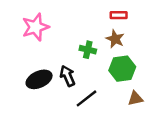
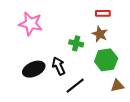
pink star: (35, 27) -> (31, 24), turned 30

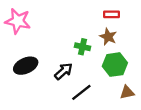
pink star: (31, 24) -> (18, 21), moved
black arrow: (59, 66) -> (64, 71), turned 72
black ellipse: (34, 69) -> (26, 66), moved

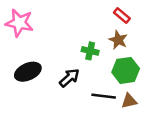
red rectangle: (111, 14) -> (122, 16), turned 40
black line: (81, 92) -> (104, 96), moved, turned 45
brown triangle: (127, 92) -> (129, 101), moved

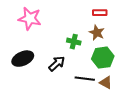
red rectangle: (122, 16) -> (100, 13), turned -40
pink star: (19, 23) -> (30, 19), moved
brown triangle: (129, 101) -> (106, 83), turned 40

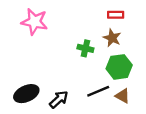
black ellipse: (23, 59) -> (26, 94), moved
black arrow: (57, 64) -> (59, 99), moved
black line: (85, 79) -> (98, 91), turned -30

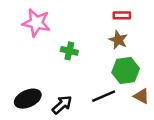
green cross: (85, 48) -> (69, 51), moved
brown triangle: (123, 96) -> (141, 96), moved

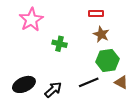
red rectangle: (122, 15) -> (96, 13), moved
pink star: (36, 23) -> (31, 20), turned 30

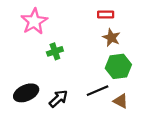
green cross: (59, 44) -> (55, 51), moved, turned -32
brown triangle: (121, 82) -> (121, 101), moved

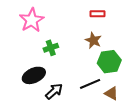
brown star: (111, 38) -> (93, 40), moved
black ellipse: (26, 93) -> (34, 75), moved

